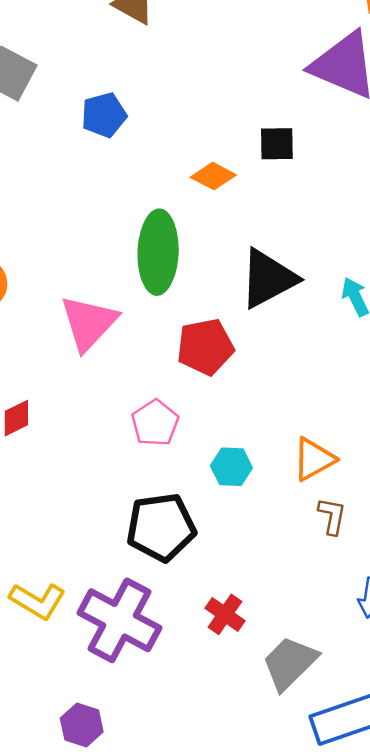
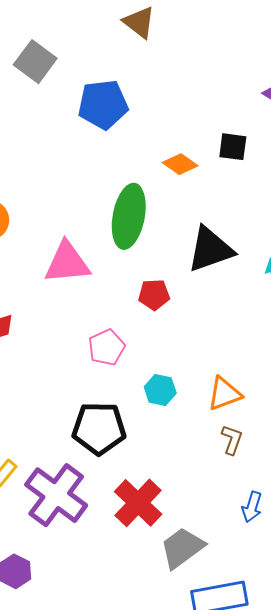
blue pentagon: (104, 115) -> (103, 104), size x1.4
pink triangle: (89, 323) -> (67, 263), turned 33
red pentagon: (205, 347) -> (154, 295), size x0.7
red cross: (225, 614) -> (138, 503), size x1.6

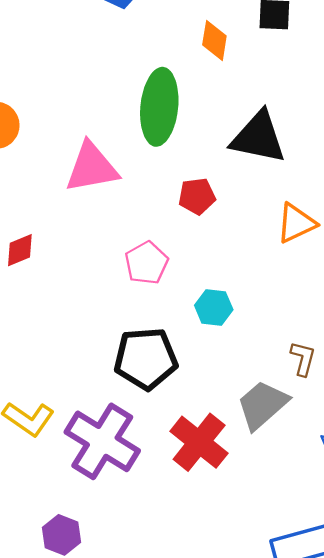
orange diamond: (180, 164) -> (214, 40), turned 68
black triangle: (210, 249) -> (258, 137), turned 36
orange triangle: (224, 394) -> (296, 223), moved
gray trapezoid: (182, 548) -> (262, 405), moved

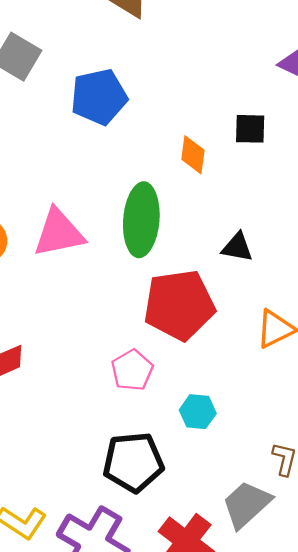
black triangle: (258, 137) -> (237, 247), size x0.6
pink triangle: (92, 167) -> (59, 233), moved
red pentagon: (197, 196) -> (179, 305), size x2.0

